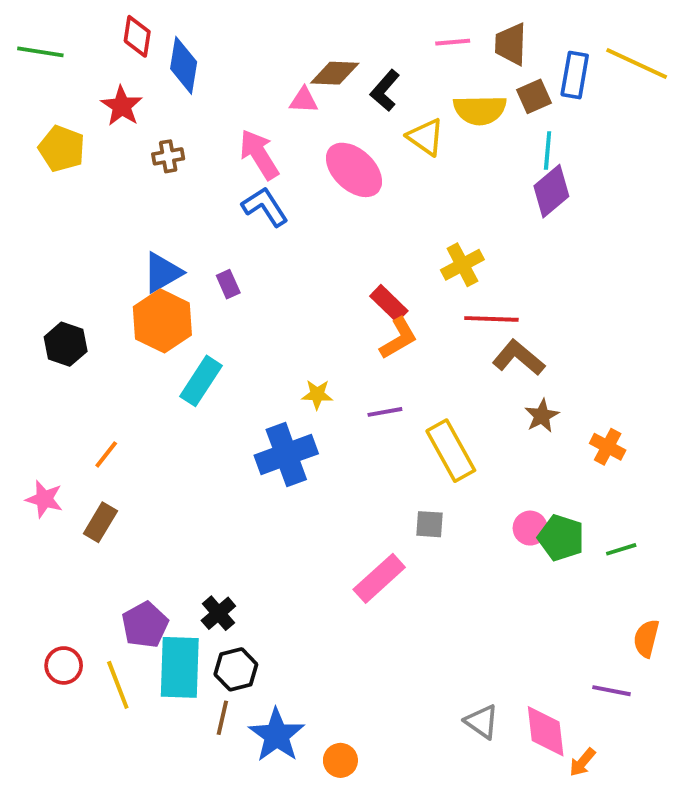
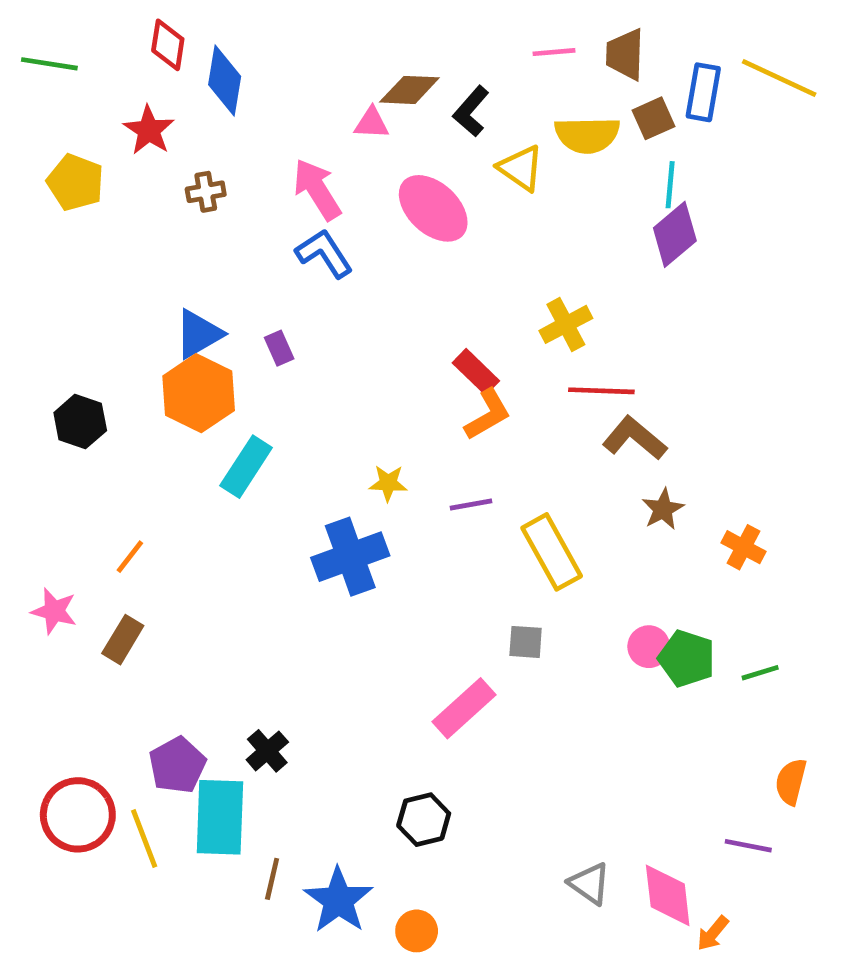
red circle: (64, 665) -> (78, 815), size x1.6
black hexagon: (236, 669) -> (424, 820), moved

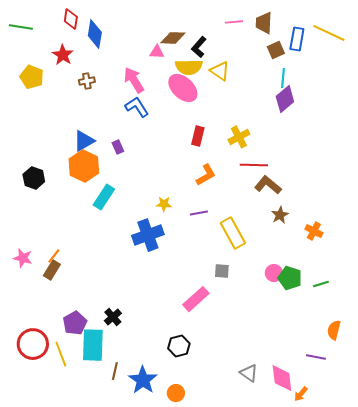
yellow semicircle: (587, 135) -> (189, 67), moved
red rectangle: (476, 372) -> (198, 136), moved, turned 60
orange line: (130, 557) -> (54, 256), moved

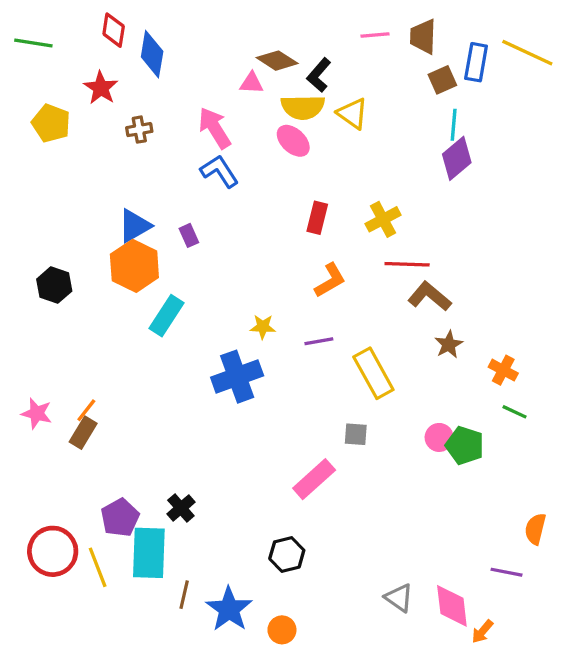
brown diamond: (173, 38) -> (277, 61), turned 30
pink ellipse: (183, 88) -> (293, 141), size x0.7
green line: (321, 284) -> (515, 412), moved, turned 42

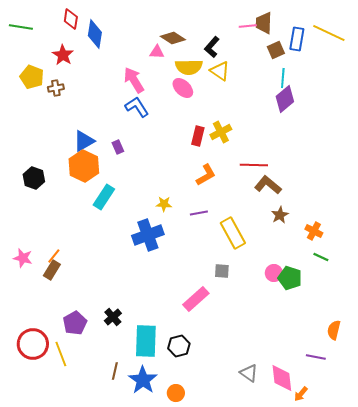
pink line: (375, 35) -> (248, 26), moved
black L-shape: (319, 75) -> (212, 47), moved
brown cross: (139, 130) -> (56, 88), moved
yellow cross: (383, 219) -> (221, 132), moved
cyan rectangle: (149, 553) -> (146, 341), moved

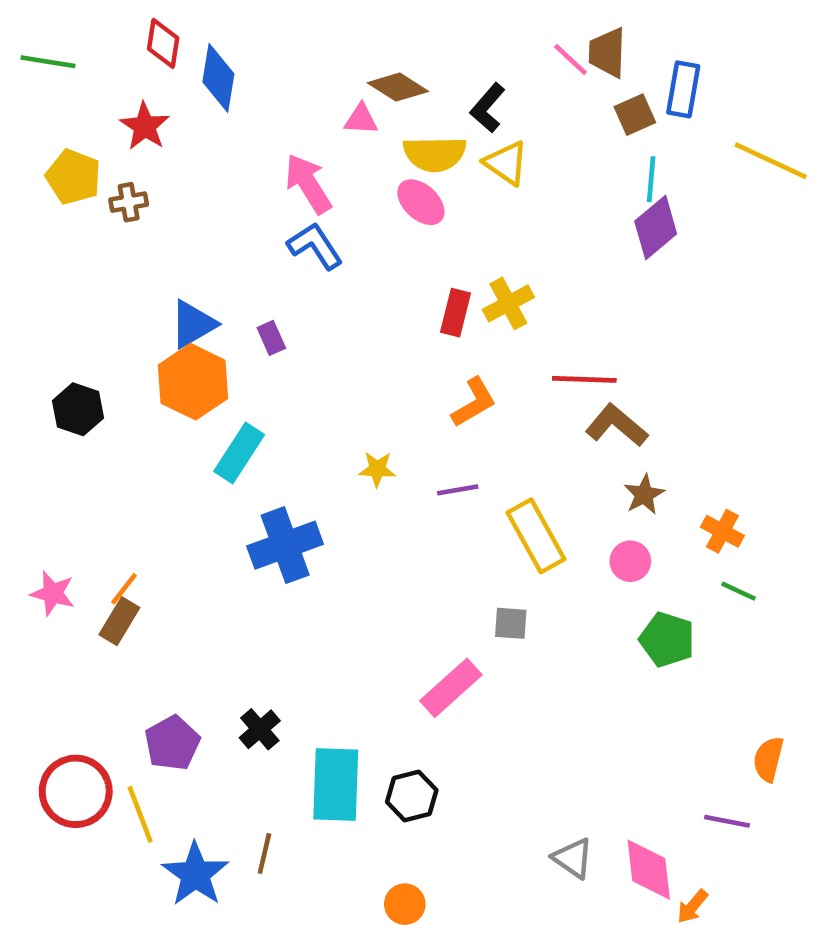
pink line: (248, 26) -> (571, 59), turned 48
yellow line: (329, 33) -> (771, 161), moved
blue cross: (148, 235) -> (285, 545), moved
pink circle: (274, 273) -> (630, 561), moved
blue star: (143, 380) -> (195, 874), moved

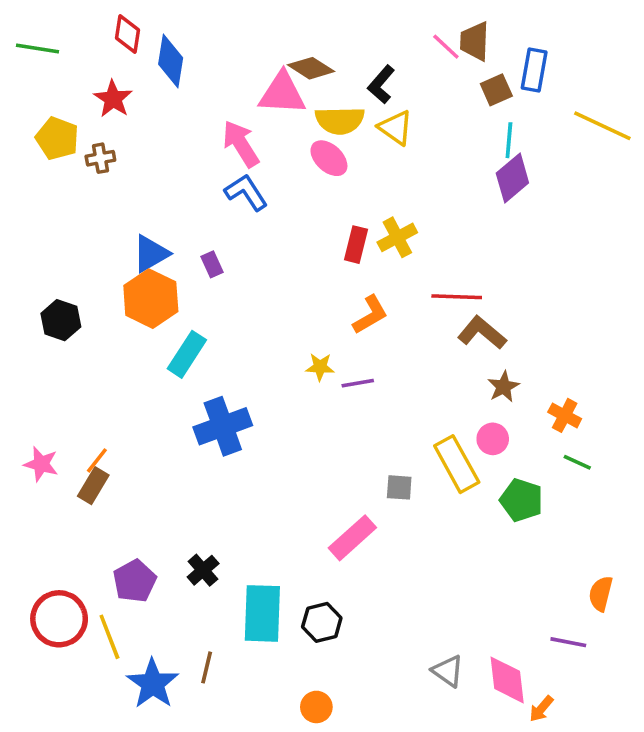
pink triangle: (361, 119) -> (282, 93), size x1.8
yellow star: (377, 469) -> (320, 367), moved
yellow rectangle: (536, 536) -> (457, 464), moved

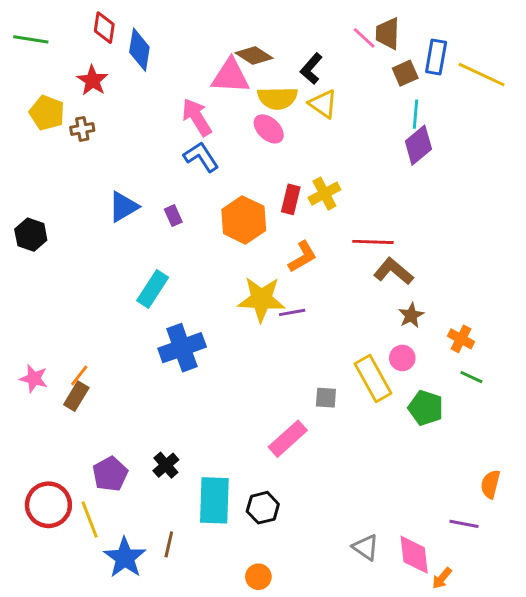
yellow line: (602, 126) -> (482, 75), moved
orange hexagon: (151, 299) -> (244, 220), moved
black hexagon: (61, 320) -> (31, 235), moved
yellow star: (320, 367) -> (261, 299), size x2.0

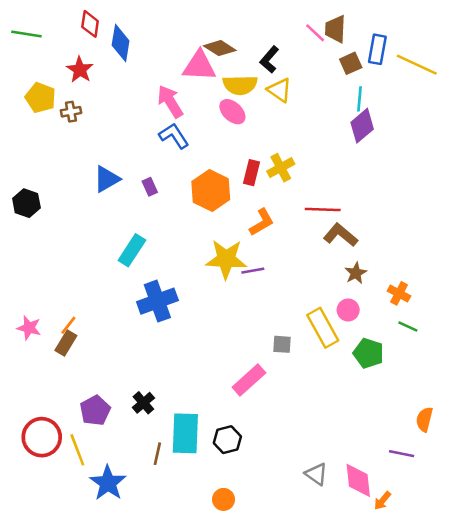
brown line: (169, 544) -> (157, 454), moved

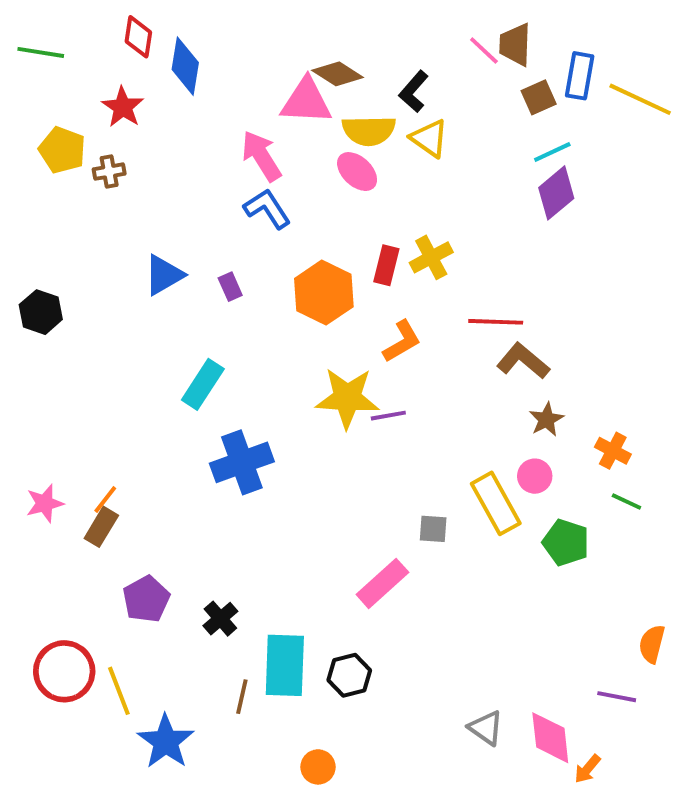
cyan line: (360, 99) -> (552, 152), turned 60
pink star: (29, 328) -> (45, 503), turned -30
purple pentagon: (95, 410) -> (146, 599), moved
orange circle: (224, 499) -> (318, 767), moved

